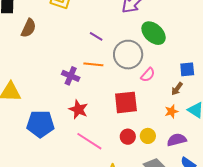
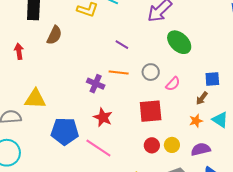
gray circle: (128, 55) -> (151, 72), moved, size x0.6
pink line: (89, 141) -> (98, 148), moved

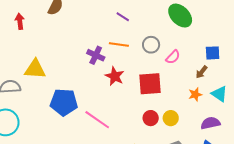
red star: (103, 117) -> (115, 76), moved
purple semicircle: (201, 149) -> (210, 123), moved

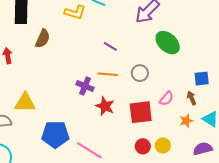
pink semicircle: (173, 57) -> (166, 99), moved
brown arrow: (202, 72) -> (192, 98), turned 120

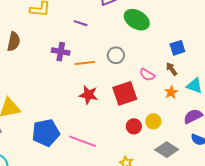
purple line: (110, 46) -> (81, 23), moved
purple cross: (85, 86) -> (61, 52), moved
pink semicircle: (166, 99) -> (147, 75), turned 91

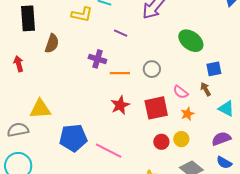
green ellipse: (137, 20) -> (191, 41), moved
orange star: (171, 92) -> (187, 114), moved
red star: (89, 95) -> (120, 105), turned 30

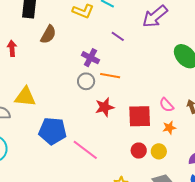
gray circle: (152, 69) -> (86, 81), moved

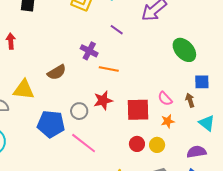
brown semicircle: (48, 34) -> (57, 72), moved, turned 30
gray circle: (86, 81) -> (79, 111), moved

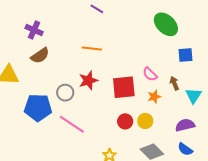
purple cross: (89, 51) -> (34, 30), moved
brown arrow: (190, 100) -> (174, 83), moved
cyan triangle: (207, 123) -> (193, 96), turned 30

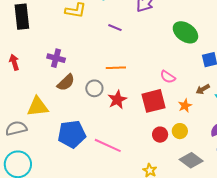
pink semicircle: (150, 74) -> (168, 77), moved
brown arrow: (174, 83) -> (203, 89), turned -88
gray circle: (65, 93) -> (94, 88), moved

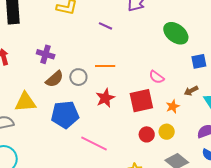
gray circle: (94, 88) -> (78, 77), moved
blue pentagon: (72, 134) -> (65, 115), moved

